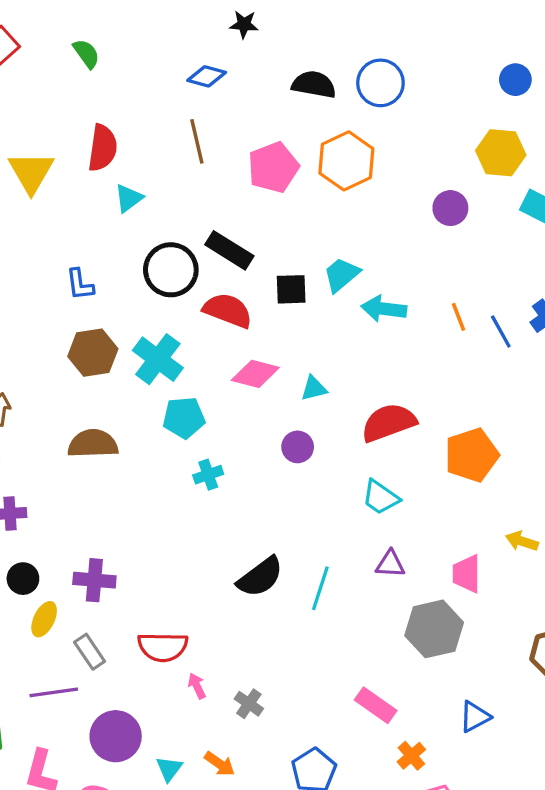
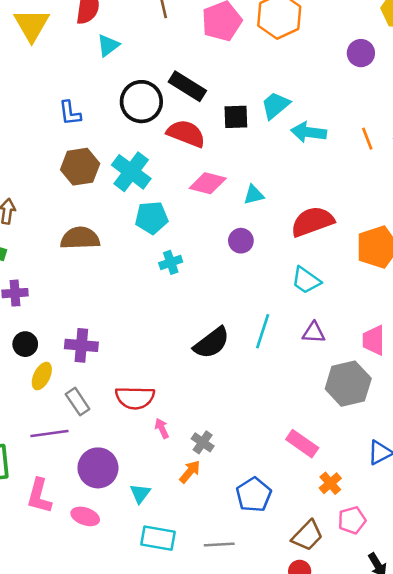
cyan line: (320, 588) -> (263, 331), moved
orange arrow: (220, 764) -> (190, 472), moved, turned -85

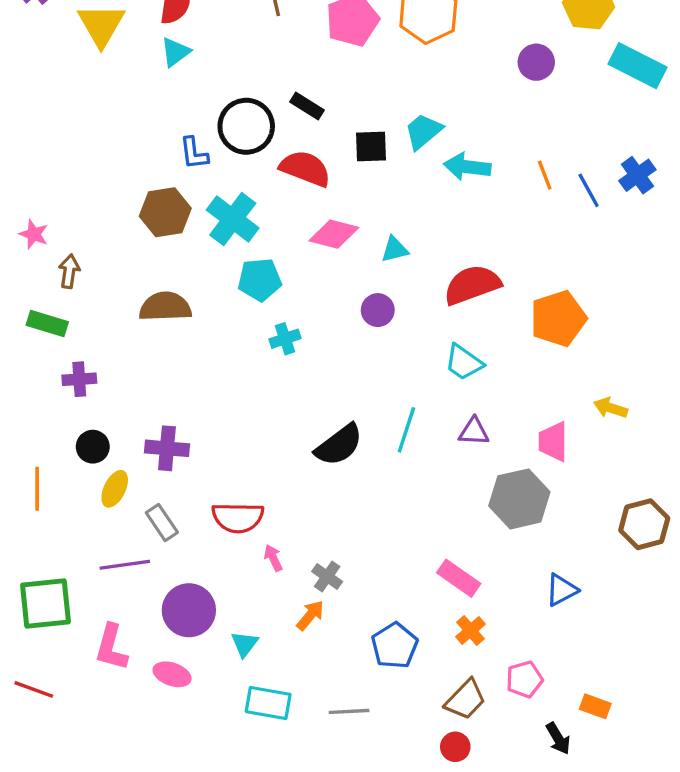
cyan triangle: (108, 45) -> (175, 52), moved
black rectangle: (187, 86) -> (307, 106), size x0.7
blue L-shape: (70, 113) -> (194, 153), moved
orange cross: (330, 483) -> (470, 630), moved

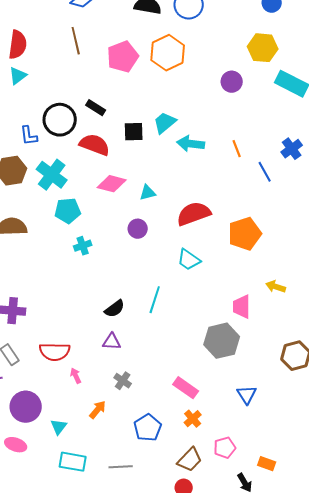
blue line: (589, 190) -> (265, 172), moved
purple triangle: (474, 431) -> (112, 342), moved
black semicircle: (339, 445) -> (115, 309), size x0.7
gray cross: (327, 577) -> (123, 381), moved
blue triangle: (562, 590) -> (247, 395), turned -35

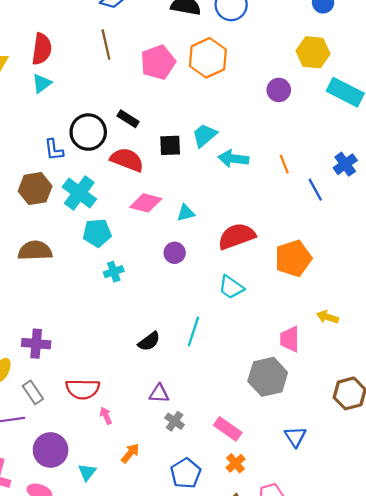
purple triangle: (112, 342) -> (159, 393), moved
gray cross: (123, 381) -> (175, 421), moved

